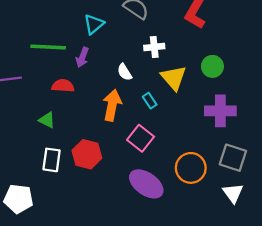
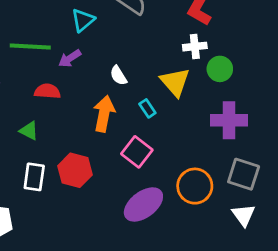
white cross: (154, 47) -> (195, 47), moved
purple arrow: (82, 57) -> (70, 58), turned 36
purple ellipse: (146, 184) -> (143, 204), turned -72

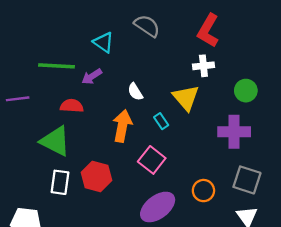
cyan triangle: (83, 20) -> (103, 42), turned -45
green circle: (220, 69) -> (246, 91), moved
green triangle: (29, 131) -> (55, 141), size x1.8
orange circle: (195, 186) -> (203, 191), size x0.7

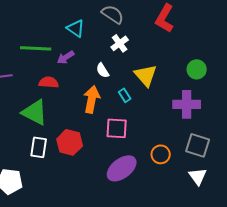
white cross: (203, 66) -> (120, 43), moved, turned -30
pink square: (152, 160) -> (117, 128), turned -35

